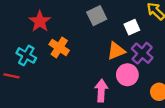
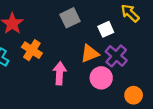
pink arrow: (101, 91) -> (60, 73), moved

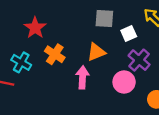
gray square: (70, 18) -> (104, 18), moved, turned 30
orange triangle: (90, 54) -> (96, 52), moved

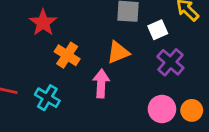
cyan cross: (21, 62) -> (47, 98), moved
pink circle: (124, 82) -> (162, 109), moved

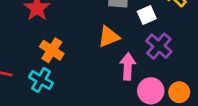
orange cross: (67, 55) -> (52, 50), moved
pink arrow: (101, 84) -> (128, 66), moved

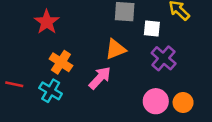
white square: (147, 15) -> (152, 28), turned 30
pink arrow: (128, 66) -> (100, 78), moved, turned 40

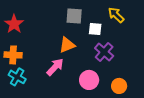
orange cross: (61, 62) -> (13, 55), moved, turned -30
pink circle: (156, 101) -> (89, 80), moved

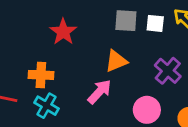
red star: (14, 24) -> (63, 32), moved
white square: (95, 29) -> (155, 23), moved

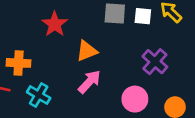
orange triangle: (116, 61) -> (87, 51), moved
orange cross: (41, 75) -> (19, 63), moved

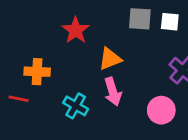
pink arrow: (89, 82) -> (113, 92), turned 120
cyan cross: (39, 95) -> (76, 106), moved

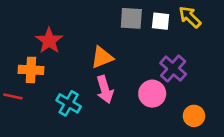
red star: (76, 30) -> (49, 41), moved
pink circle: (161, 110) -> (152, 94), moved

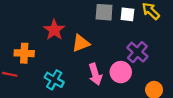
red star: (49, 41) -> (54, 30), moved
pink arrow: (105, 89) -> (95, 74), moved

